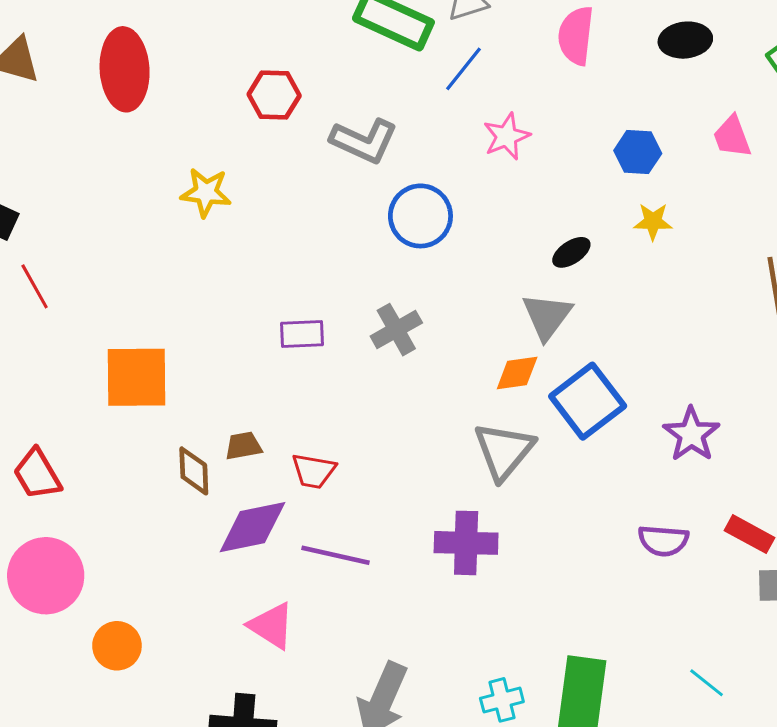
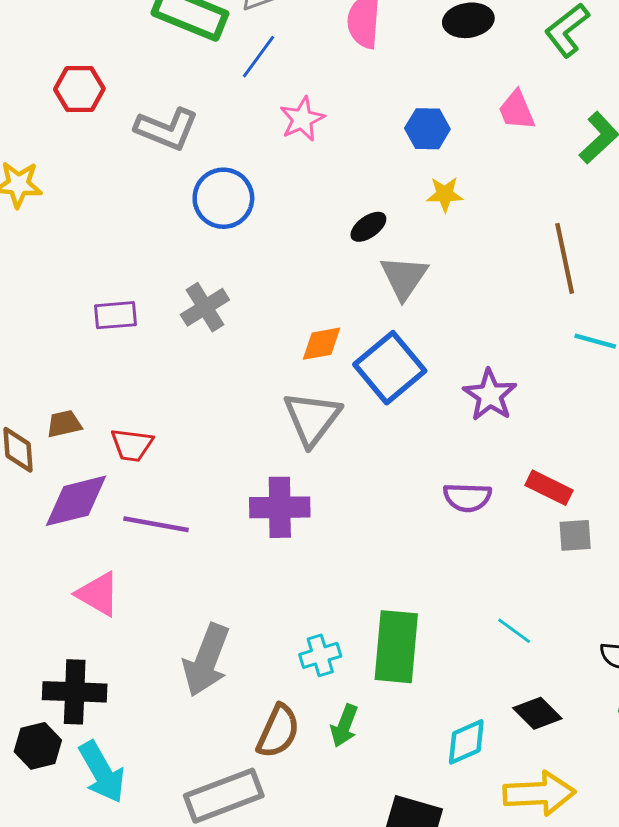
gray triangle: (547, 316) -> (404, 277), moved

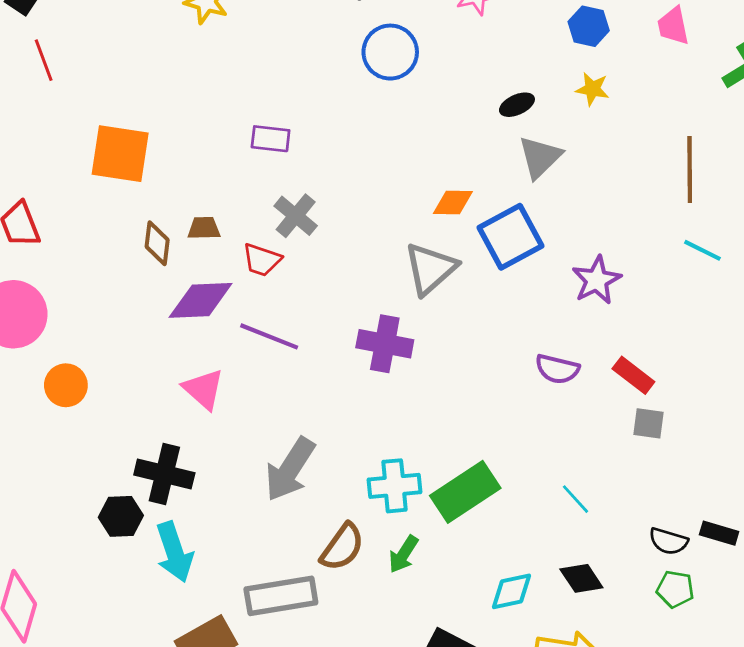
gray cross: (205, 307) -> (296, 216), moved, turned -30
green rectangle: (396, 647) -> (465, 492), turned 40
cyan cross: (320, 655) -> (394, 486), size x1.4

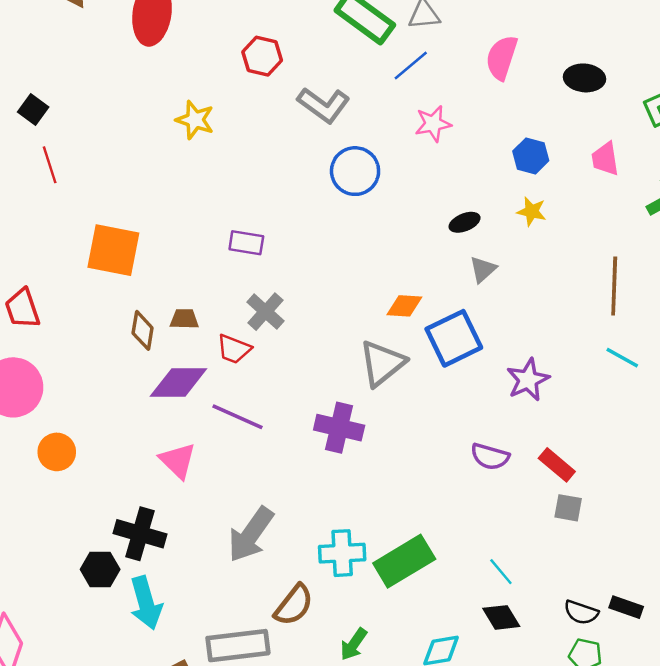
gray triangle: (540, 157) -> (483, 269), size x0.7
green arrow: (403, 554) -> (354, 644), moved
black diamond: (581, 578) -> (501, 617), moved

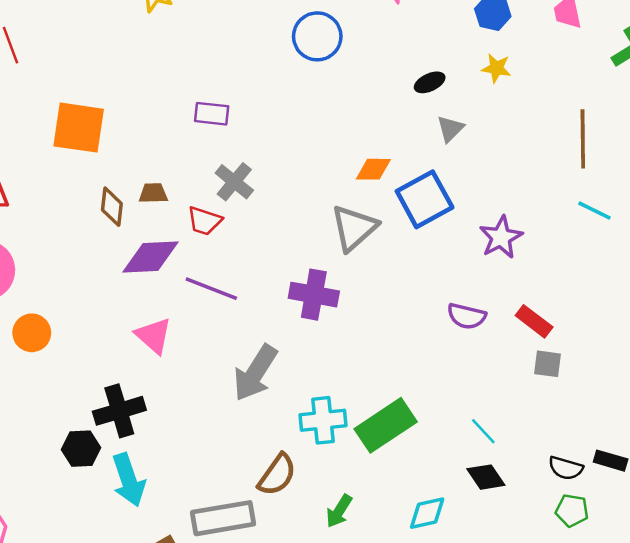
black cross: (140, 534) -> (119, 411), turned -30
gray arrow: (251, 534) -> (255, 373), moved

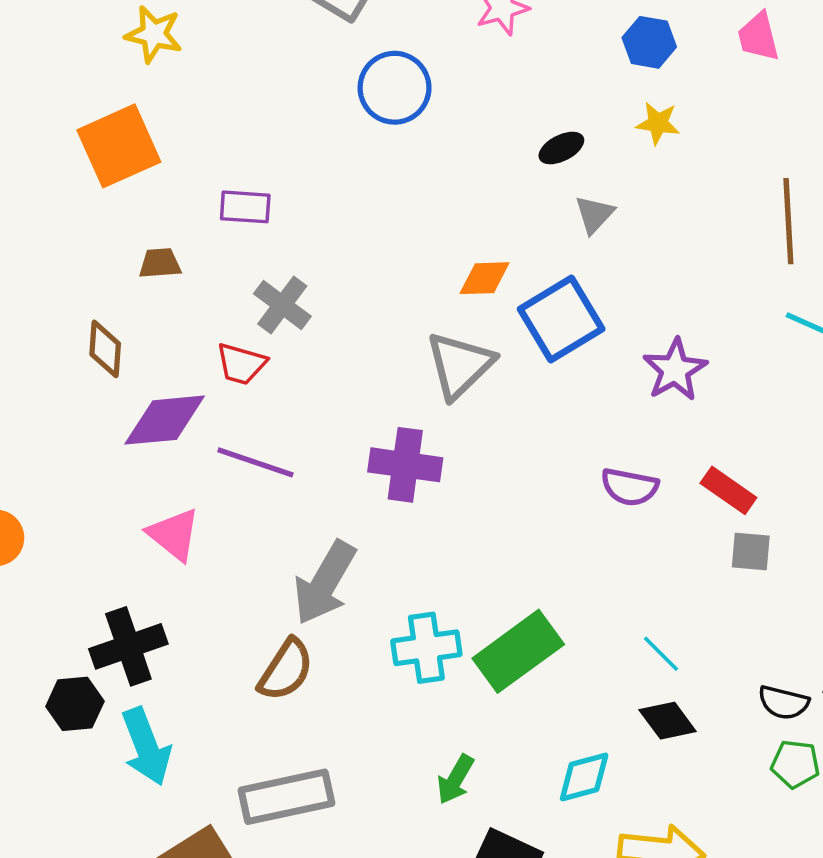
orange square: (79, 128) -> (119, 146), moved, turned -30
brown trapezoid: (153, 193) -> (160, 263), moved
brown semicircle: (277, 475) -> (286, 670), moved

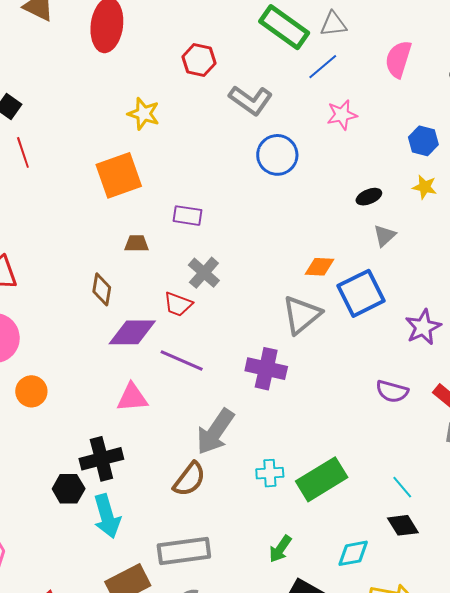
pink triangle: (174, 534) -> (132, 398), turned -48
cyan cross: (426, 648) -> (270, 473), size x0.7

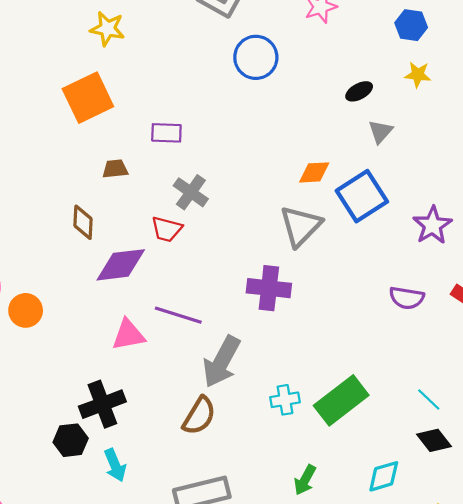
purple line: (182, 360) -> (178, 315), moved
orange circle: (31, 391) -> (26, 310), moved
cyan arrow: (107, 516) -> (115, 465), size x0.7

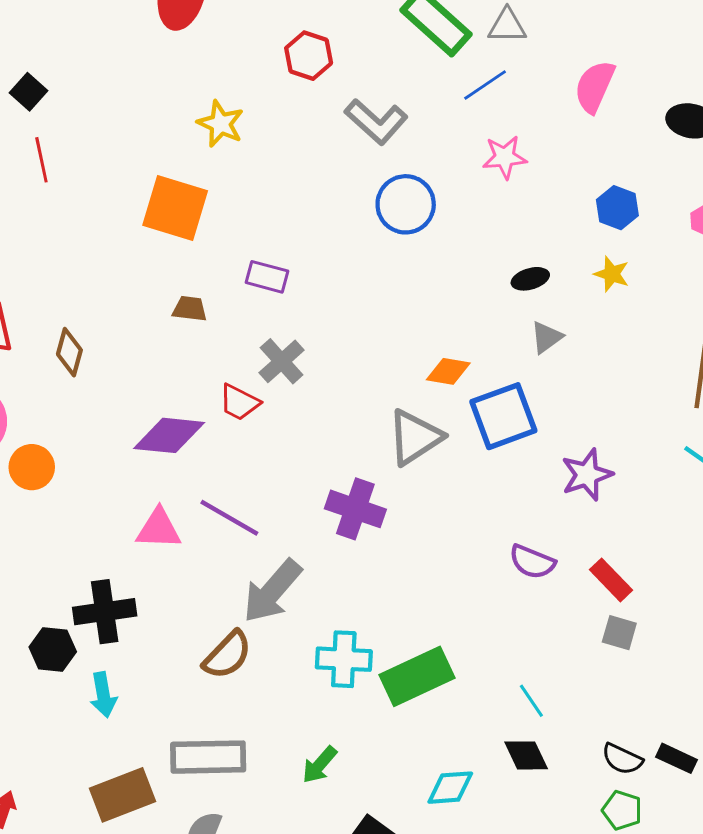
orange square: (88, 98) -> (175, 208), turned 30
brown diamond: (83, 222) -> (69, 352), moved
cyan cross: (285, 400) -> (344, 659), size x1.4
green arrow: (305, 480) -> (320, 765), moved

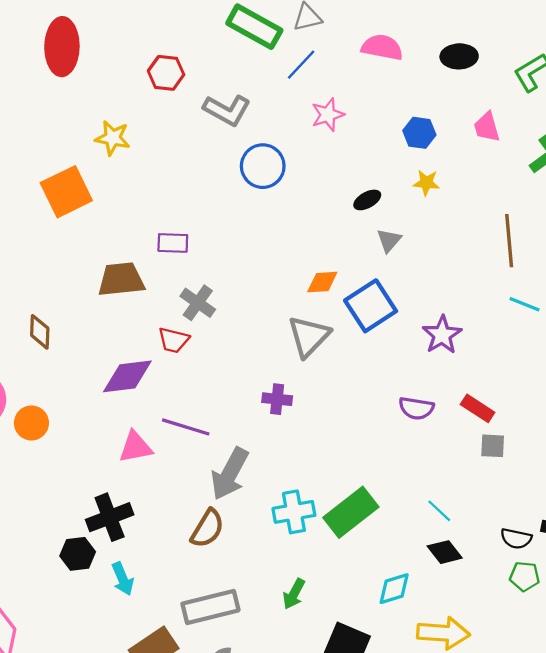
pink semicircle: (595, 87) -> (382, 47), turned 90
orange square: (175, 208) -> (66, 192), moved, turned -30
brown trapezoid: (190, 309) -> (121, 280), size x1.8
purple cross: (355, 509) -> (277, 399), size x0.7

